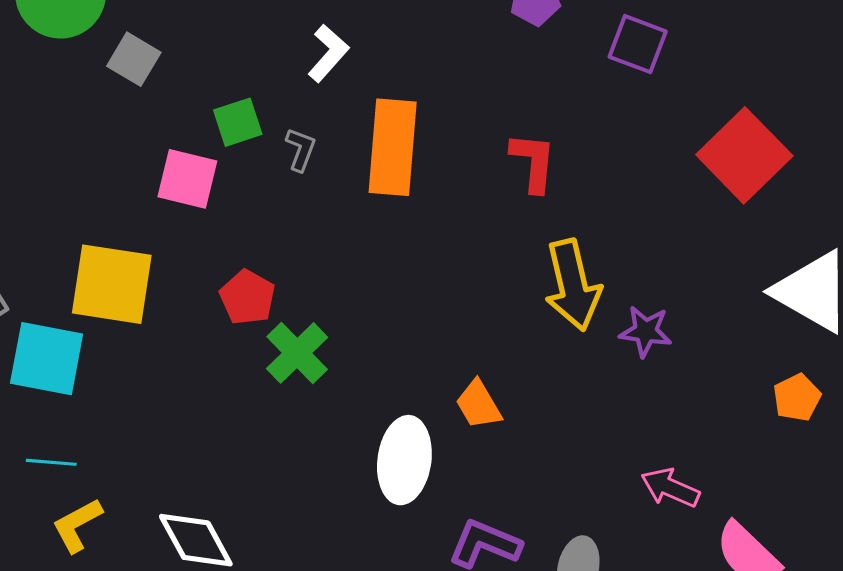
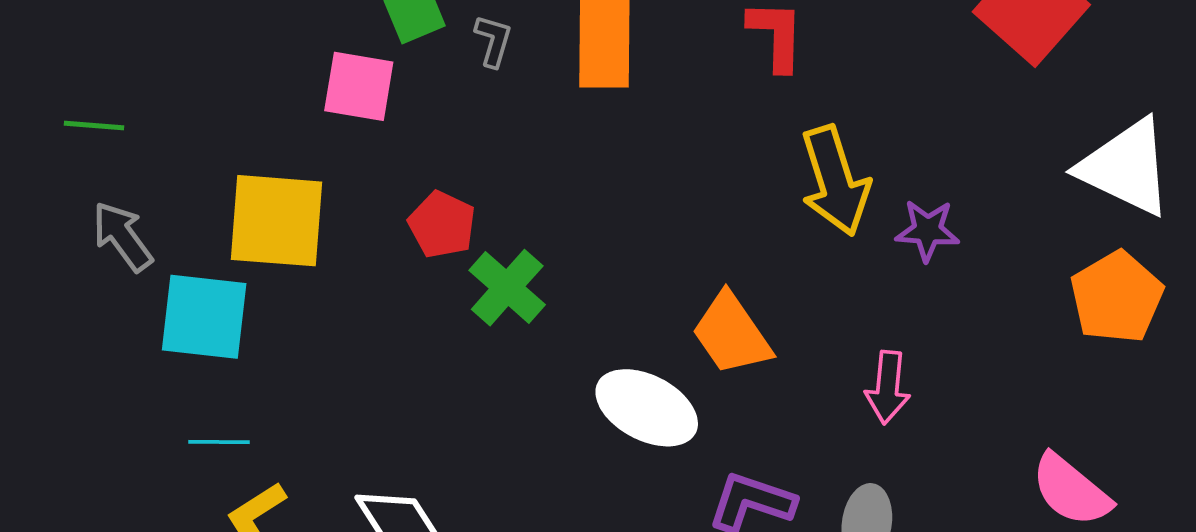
orange pentagon: (797, 398) -> (1117, 297), size x1.6
orange trapezoid: (479, 405) -> (732, 334), size x1.4
white ellipse: (404, 460) -> (647, 408), turned -66
pink arrow: (670, 488) -> (888, 387), moved, turned -104

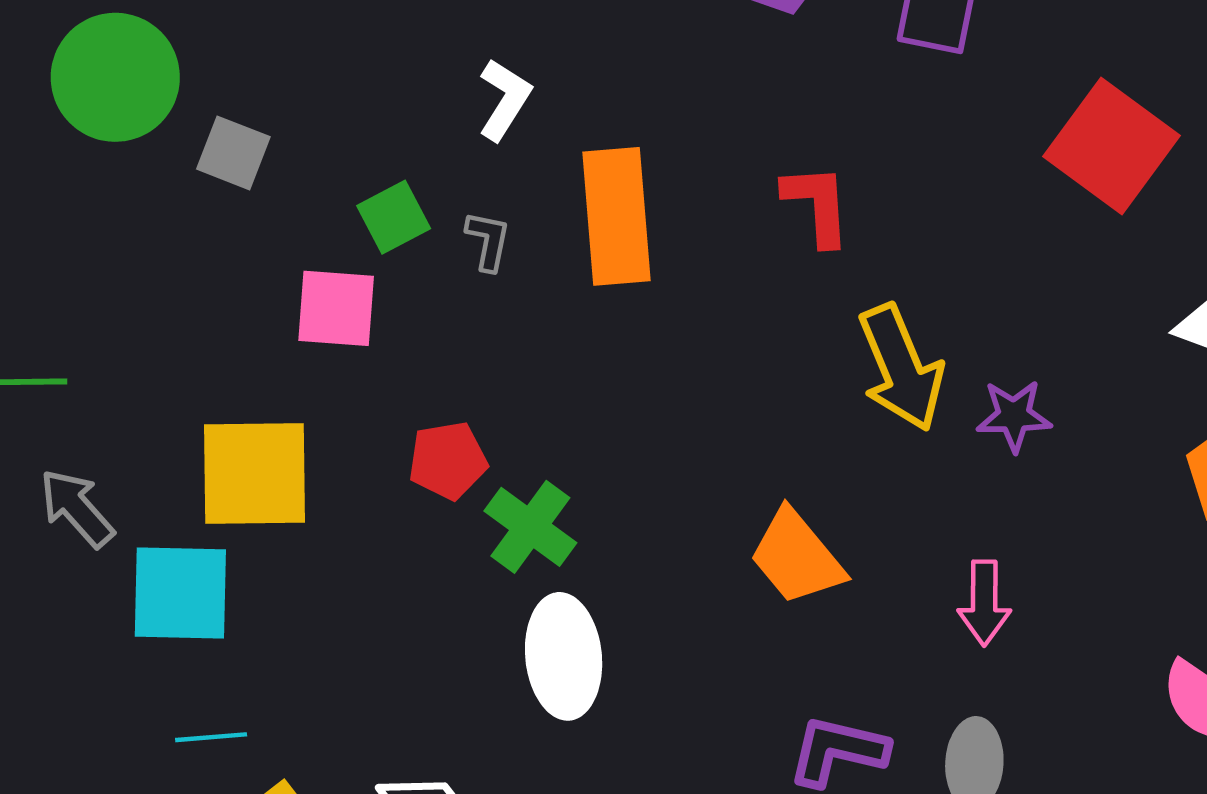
red pentagon: (442, 225) -> (448, 460), turned -30
white ellipse: (647, 408) -> (564, 656), moved, turned 62

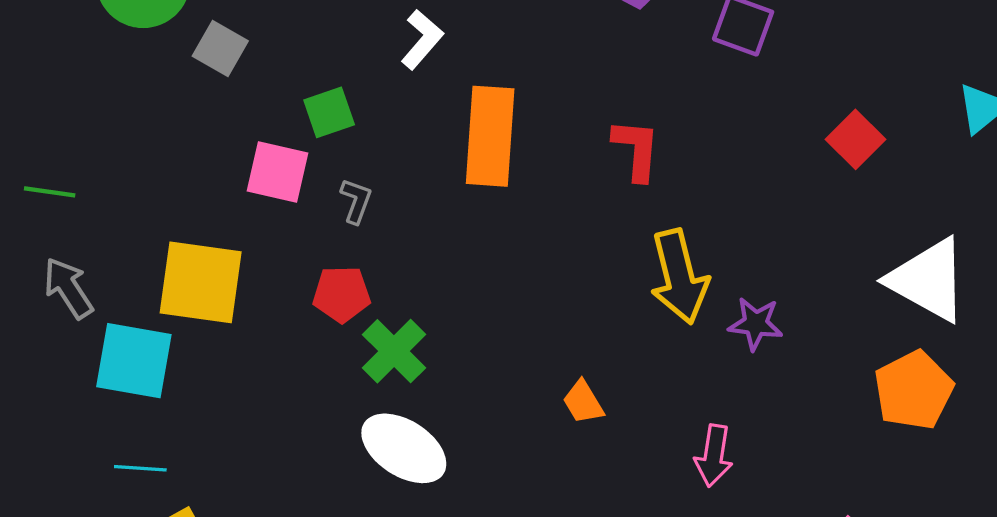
red square: (1111, 146) -> (856, 139), size x0.6
gray L-shape: (488, 241) -> (356, 201), moved
orange trapezoid: (797, 557) -> (583, 402), size x0.6
white ellipse: (564, 656) -> (404, 448), turned -60

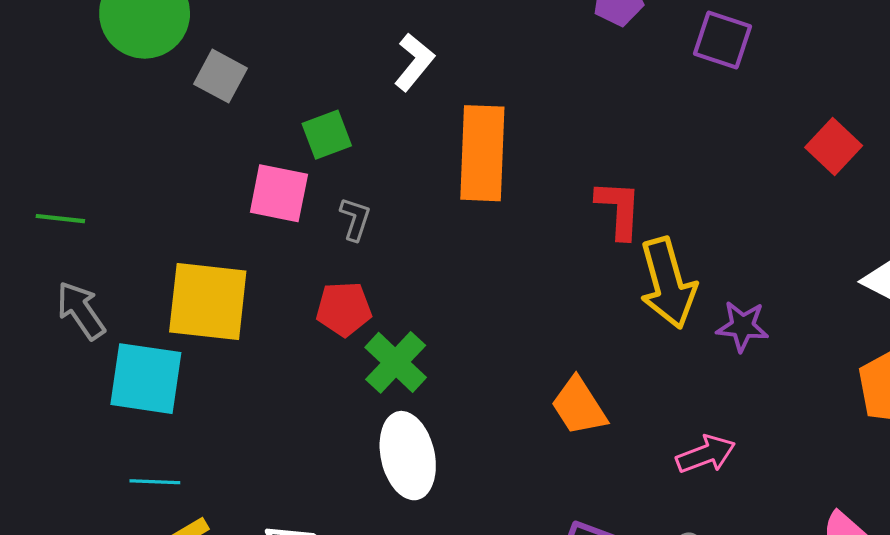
red L-shape: (636, 150) -> (619, 209), moved
orange trapezoid: (583, 402) -> (579, 406), size x1.4
white ellipse: (404, 448) -> (408, 456), turned 46
pink arrow: (714, 456) -> (706, 454), turned -118

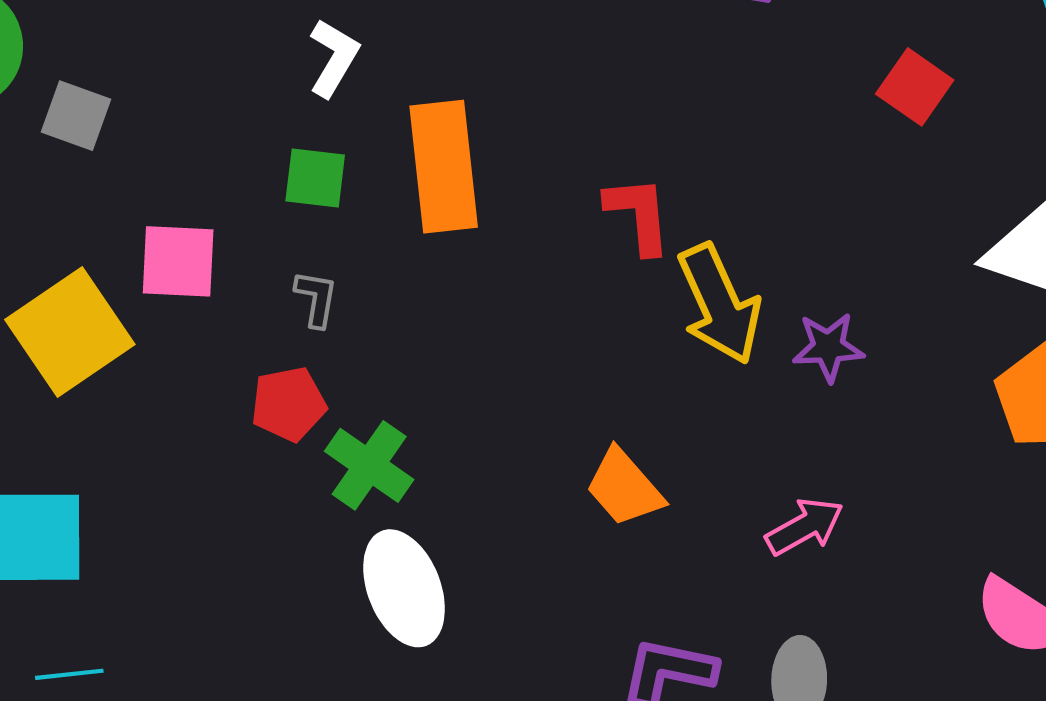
green square: (327, 135) -> (315, 178), moved, turned 36
gray L-shape: (355, 219) -> (316, 299), moved
yellow square: (208, 302) -> (70, 332), moved, turned -32

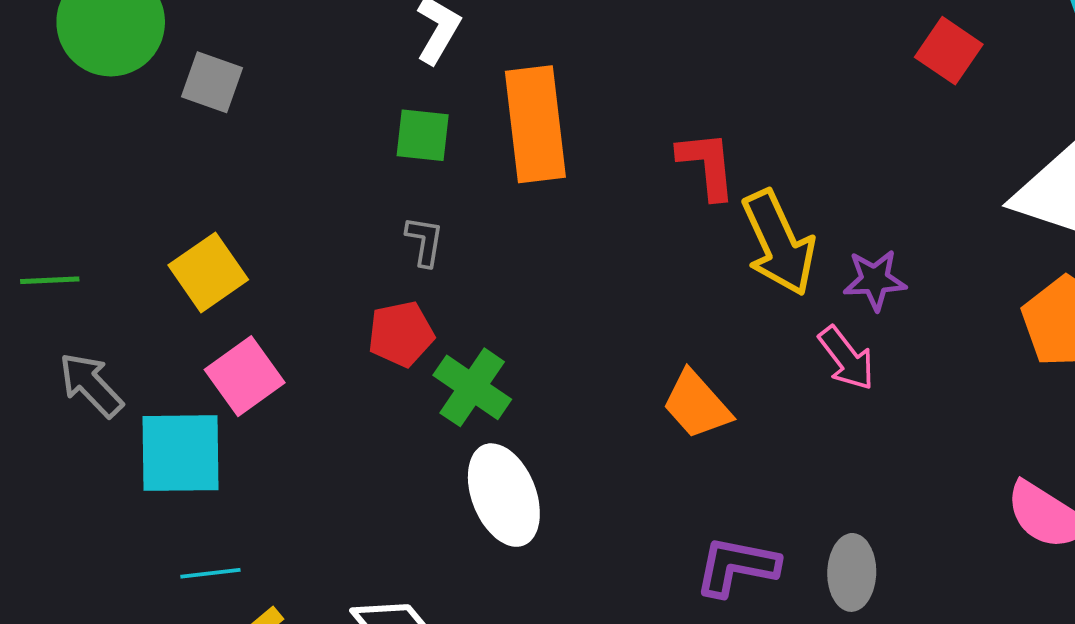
pink square: (178, 261) -> (245, 376), moved, turned -38
yellow square: (70, 332) -> (208, 272), size x0.7
pink arrow: (805, 527) -> (847, 358), moved, turned 82

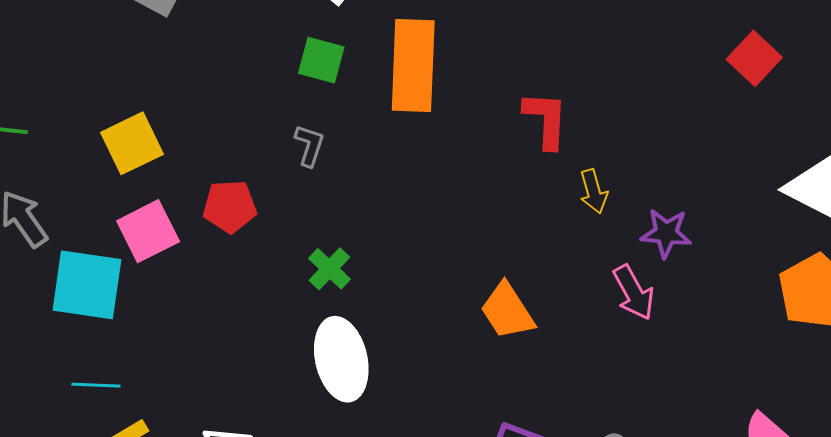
yellow arrow: (779, 243) -> (594, 191), size x0.5
red pentagon: (401, 334) -> (230, 206), moved
green cross: (472, 387) -> (329, 269), size x0.7

